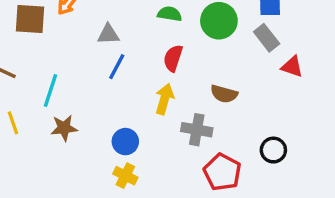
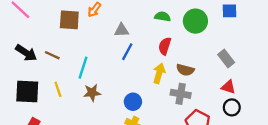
gray rectangle: (267, 38) -> (226, 59), moved
red triangle: (292, 67) -> (228, 87), moved
brown semicircle: (224, 94) -> (185, 70), moved

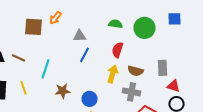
gray rectangle: (226, 59) -> (162, 68), moved, turned 35
brown star: (92, 93) -> (62, 91), moved

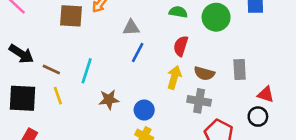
brown line: (18, 58) -> (51, 69), moved
red triangle: (174, 86) -> (266, 94), moved

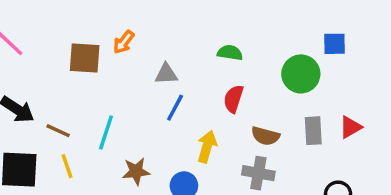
green circle: (216, 17) -> (301, 74), moved
yellow arrow: (174, 77) -> (207, 147), moved
red triangle: (266, 94) -> (350, 127), moved, turned -48

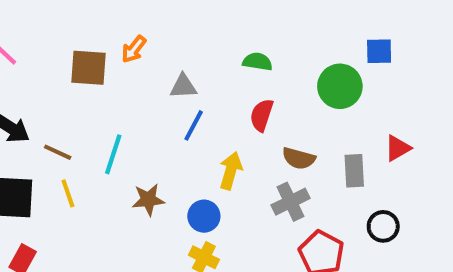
gray rectangle: (313, 131) -> (354, 171), moved
gray cross: (258, 173) -> (290, 202), turned -36

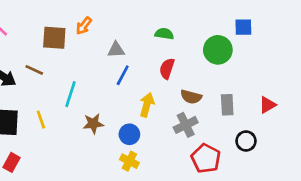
red triangle: (398, 148) -> (267, 105), moved
brown line: (58, 152) -> (34, 70), moved

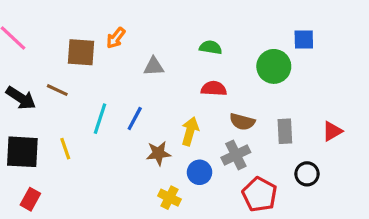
red semicircle: (167, 69) -> (214, 89), turned 75
blue line: (123, 75) -> (135, 119), moved
brown star: (93, 124) -> (158, 153), moved
blue circle: (129, 134) -> (200, 172), moved

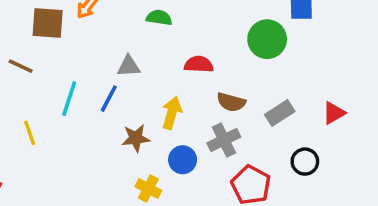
green semicircle: (211, 47) -> (159, 18), moved
gray triangle: (154, 66) -> (129, 66), moved
gray rectangle: (285, 131) -> (280, 113), turned 60

